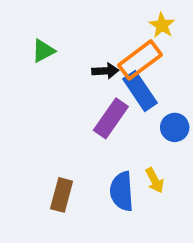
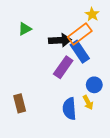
black arrow: (105, 71) -> (60, 40), size x1.5
blue circle: (175, 127) -> (94, 85), moved
brown rectangle: (62, 195) -> (20, 103), moved, turned -30

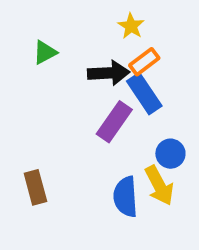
yellow star: (92, 14) -> (131, 26), moved
orange rectangle: (80, 34) -> (144, 62), size x0.7
yellow arrow: (88, 102) -> (159, 185), size x1.5

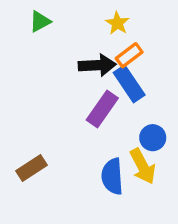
green triangle: (45, 52) -> (40, 22), moved
brown rectangle: (35, 187) -> (32, 168), turned 72

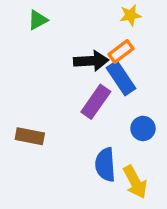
yellow star: (117, 23) -> (130, 15), moved, turned 30
yellow arrow: (143, 166) -> (135, 182), moved
brown rectangle: (32, 168) -> (30, 136), moved, turned 44

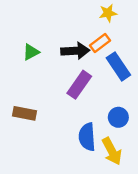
green triangle: (38, 20) -> (31, 52), moved
blue rectangle: (121, 78) -> (118, 66), moved
blue circle: (143, 128) -> (118, 117), moved

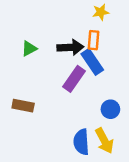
orange rectangle: (100, 43) -> (93, 40), turned -48
blue rectangle: (118, 66) -> (92, 62), moved
blue semicircle: (87, 137) -> (81, 142), moved

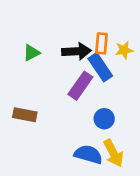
yellow star: (101, 12) -> (124, 50), moved
blue circle: (110, 109) -> (104, 119), moved
blue semicircle: (81, 142) -> (88, 154), turned 110

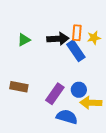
purple rectangle: (80, 86) -> (55, 94), moved
yellow arrow: (113, 153) -> (91, 103), moved, turned 120

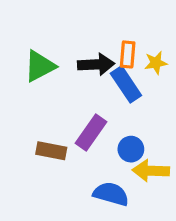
green triangle: (24, 40) -> (40, 66), size x1.5
brown rectangle: (19, 87) -> (51, 151), moved
purple rectangle: (55, 94) -> (91, 132), moved

